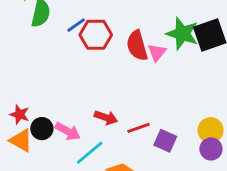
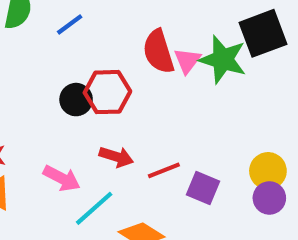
green star: (182, 34) -> (223, 59), moved
red hexagon: (96, 35) -> (107, 92), moved
black circle: (42, 129) -> (76, 100), moved

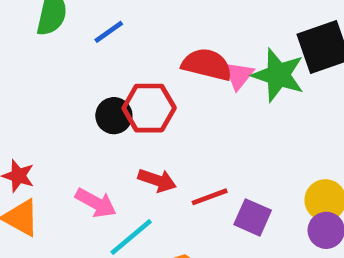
red semicircle: (158, 52) -> (207, 65), turned 120

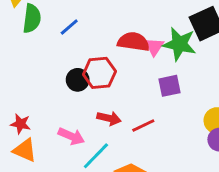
purple square: (253, 217) -> (169, 86), moved, turned -30

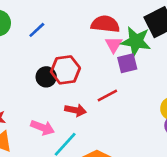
red semicircle: (133, 42) -> (105, 24), moved
purple square: (169, 86) -> (127, 63), moved
red line: (143, 125) -> (107, 96), moved

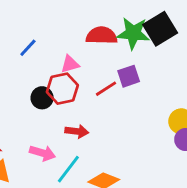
green star: (136, 41) -> (133, 33), moved
pink triangle: (114, 45) -> (70, 64), moved, turned 48
red line: (107, 96) -> (106, 89), moved

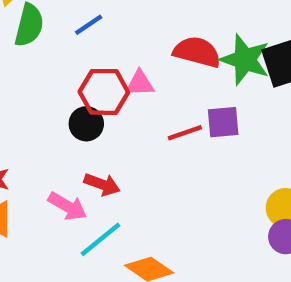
blue line: (28, 48) -> (89, 25), moved
red hexagon: (62, 89) -> (104, 92), moved
red arrow: (77, 131) -> (102, 184), moved

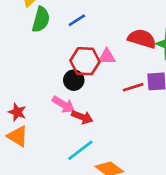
pink arrow: (67, 206) -> (63, 105), moved

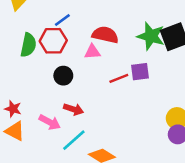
green semicircle: (41, 20) -> (28, 45), moved
red semicircle: (142, 39) -> (105, 35), moved
red hexagon: (85, 61) -> (53, 41), moved
pink arrow: (63, 105) -> (50, 122), moved

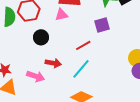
red line: (119, 78) -> (83, 45), moved
cyan line: (74, 140) -> (81, 69), moved

